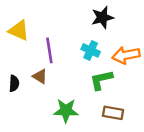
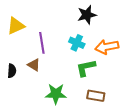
yellow triangle: (19, 30) -> (16, 26), turned -48

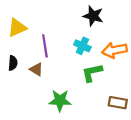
black star: (87, 15) -> (93, 16), turned 30
black semicircle: (12, 71) -> (13, 63), moved
brown rectangle: (96, 96) -> (118, 103), moved

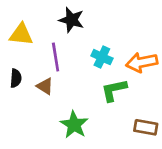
black star: (93, 16) -> (71, 20), moved
yellow triangle: (17, 28) -> (21, 34), turned 30
green star: (60, 100) -> (74, 125), turned 30

